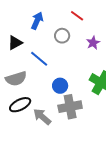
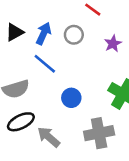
blue arrow: (37, 21) -> (44, 34), moved
black triangle: (15, 43) -> (15, 32), moved
gray cross: (70, 107) -> (99, 133), moved

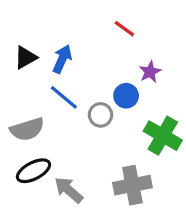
gray circle: (74, 35) -> (101, 115), moved
blue circle: (71, 98) -> (126, 96), moved

